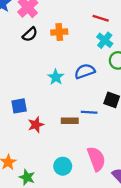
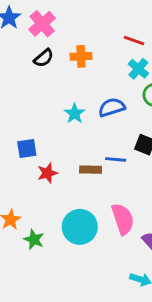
cyan circle: (63, 166) -> (80, 227), size x1.5

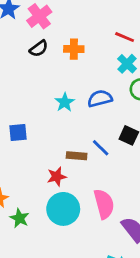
blue line: (116, 159) -> (101, 148), turned 36
red star: (47, 173) -> (57, 177), moved

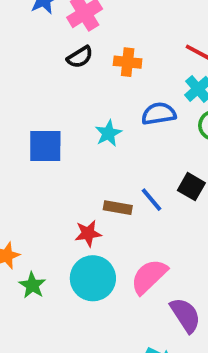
blue semicircle: (100, 99) -> (159, 114), moved
blue square: (18, 132) -> (45, 146), moved, size x1.4
pink semicircle: (104, 204) -> (149, 277), turned -124

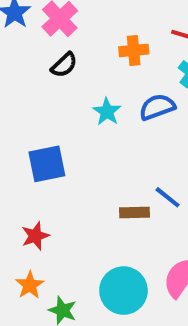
orange cross: (128, 62) -> (134, 50), moved
cyan star: (108, 133) -> (107, 112), moved
red star: (88, 233) -> (35, 236), moved

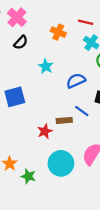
orange cross: (134, 50) -> (58, 32), turned 32
blue semicircle: (157, 107) -> (76, 81), moved
red star: (35, 236) -> (45, 131), moved

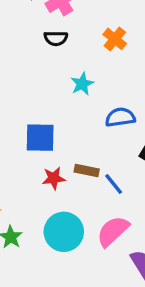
black semicircle: (21, 42) -> (56, 38), turned 32
blue square: (15, 97) -> (40, 138), moved
blue line: (82, 111) -> (114, 184), moved

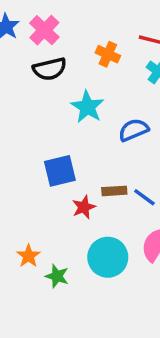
black semicircle: (56, 38) -> (50, 69), size x1.4
cyan star: (82, 84) -> (87, 107), size x1.4

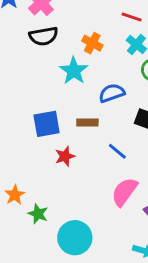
orange cross: (108, 54) -> (92, 43), moved
brown rectangle: (114, 191) -> (87, 123), moved
cyan circle: (108, 257) -> (75, 238), moved

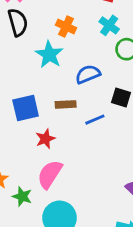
black semicircle: (44, 36) -> (18, 22), turned -92
blue line: (117, 151) -> (95, 120), moved, turned -60
pink semicircle: (124, 192) -> (50, 174), moved

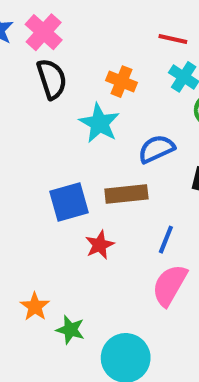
brown rectangle: (66, 104) -> (126, 194), size x1.4
blue line: (95, 120) -> (166, 240), moved, turned -42
pink semicircle: (50, 174) -> (170, 285), moved

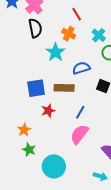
red line: (173, 39) -> (77, 14), moved, turned 40
orange star: (35, 307) -> (24, 130), moved

